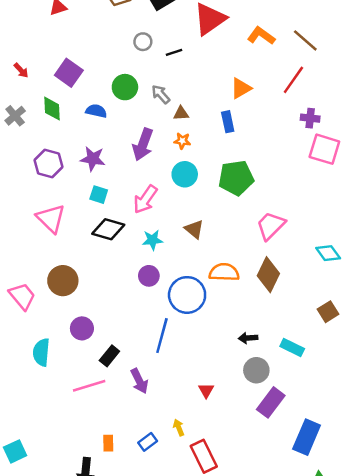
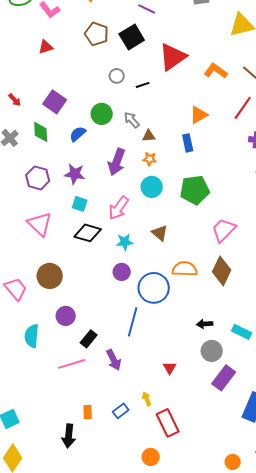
blue semicircle: (96, 111) -> (78, 134), turned -54

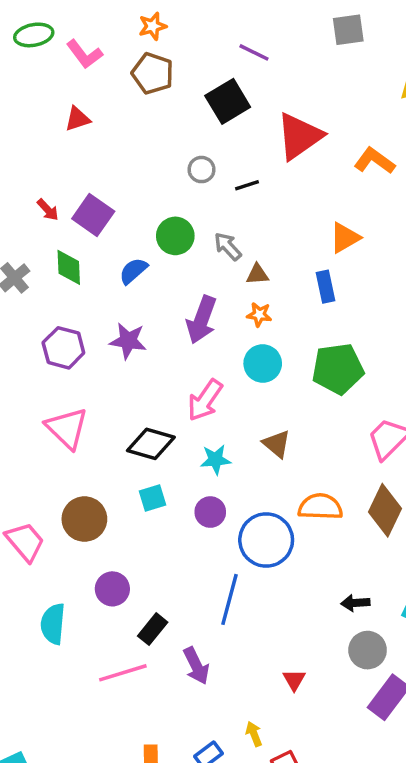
brown pentagon: (97, 34) -> (153, 73), moved
red arrow: (15, 100) -> (48, 210), moved
cyan square: (80, 204) -> (153, 498), moved, turned -35

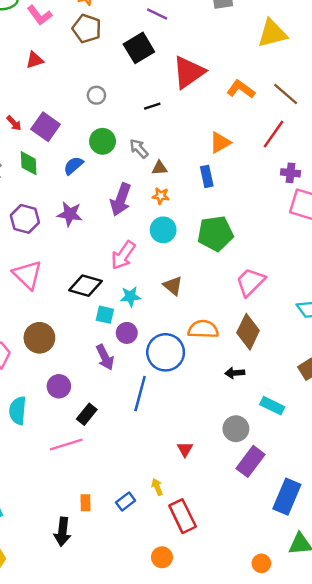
gray circle: (202, 170) -> (96, 95), moved
cyan square: (153, 498) -> (105, 315), moved, turned 30
black arrow: (355, 603) -> (235, 373), moved
purple arrow: (196, 666) -> (105, 357), moved

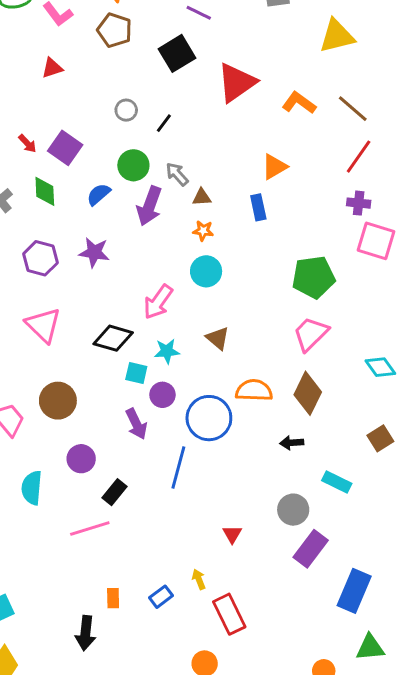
black line: (152, 106) -> (164, 123), moved, turned -35
red line: (274, 134) -> (359, 157), moved
purple arrow: (121, 200) -> (149, 206), moved
green pentagon: (215, 233) -> (314, 277), moved

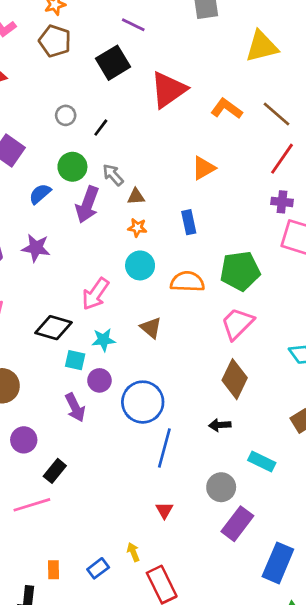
blue rectangle: (258, 207) -> (189, 222), moved
orange semicircle: (254, 390) -> (187, 282), moved
blue line: (178, 467) -> (164, 448), moved

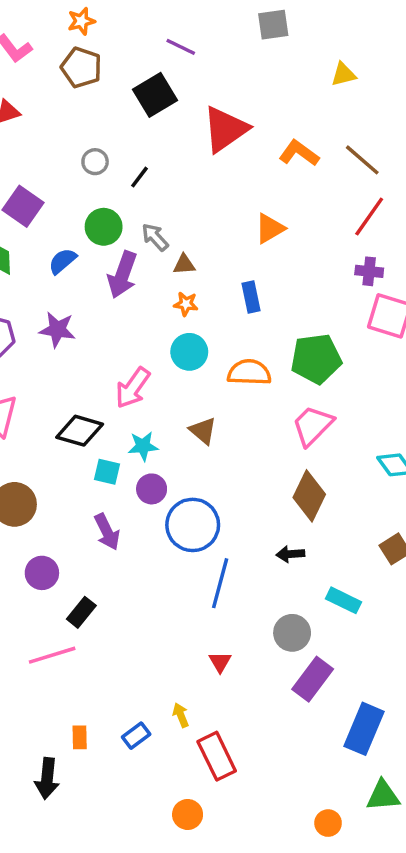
yellow triangle: (262, 46) -> (343, 74), size x0.6
purple circle: (99, 380) -> (152, 489), moved

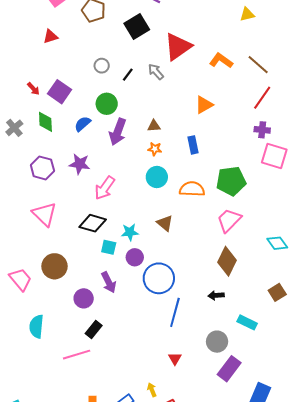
gray arrow: (155, 237) -> (156, 72), moved
pink arrow: (133, 388) -> (105, 188), moved
purple circle: (42, 573) -> (84, 298), moved

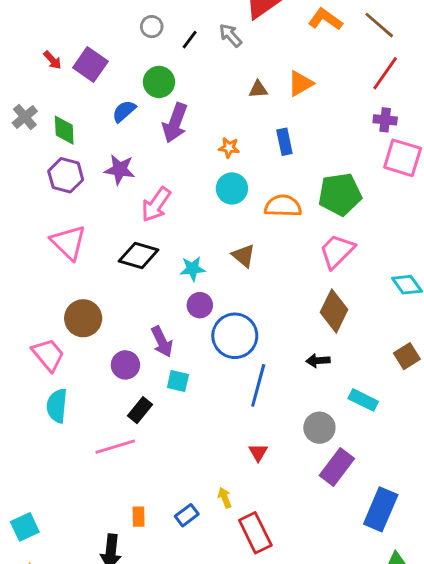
green diamond: (45, 122) -> (64, 130), moved
brown triangle: (154, 126) -> (258, 89), moved
cyan square: (109, 247) -> (178, 381), moved
pink trapezoid: (20, 279) -> (48, 355), moved

